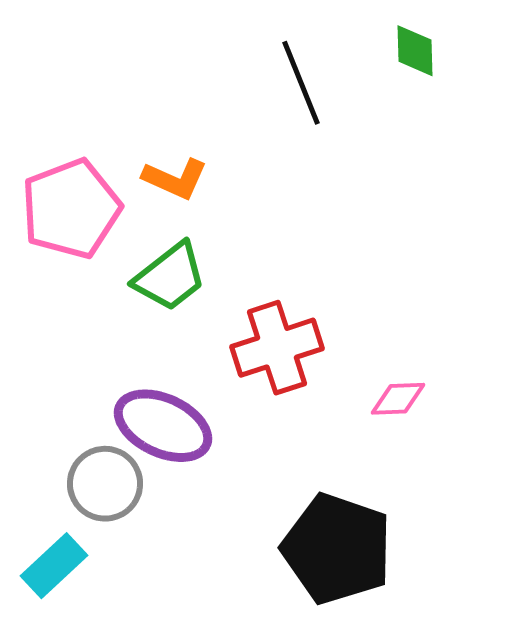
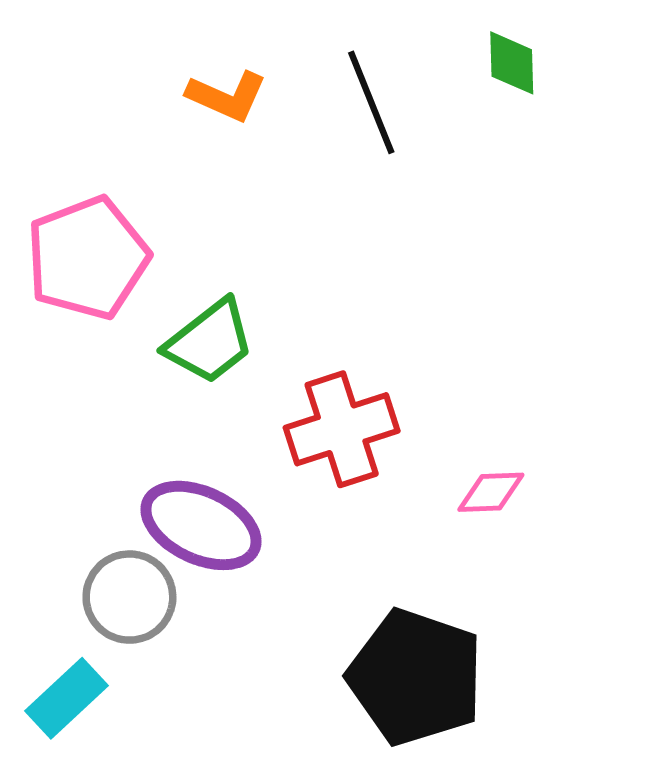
orange L-shape: (175, 179) -> (227, 96), moved

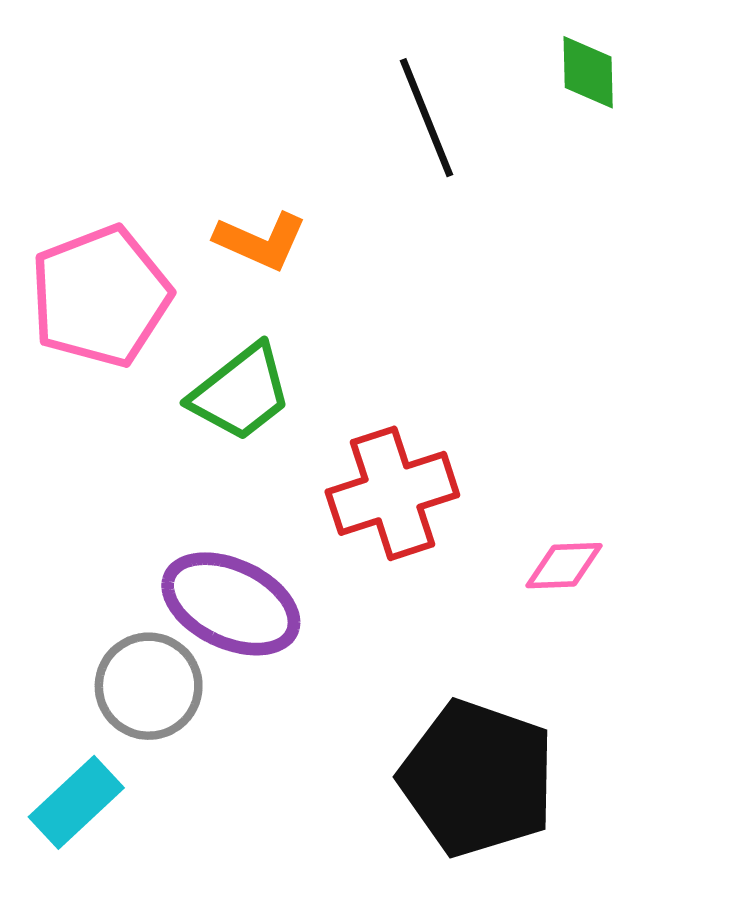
orange L-shape: (227, 96) -> (261, 241), moved

